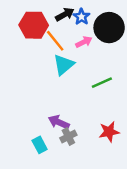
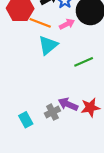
orange line: (55, 41) -> (40, 23), turned -30
purple arrow: (59, 122) -> (68, 104), moved

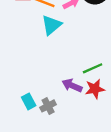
green line: (84, 62) -> (93, 68), moved
gray cross: (52, 112) -> (48, 106), moved

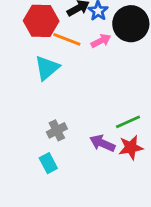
cyan triangle: (51, 25) -> (47, 68), moved
gray cross: (48, 106) -> (57, 130), moved

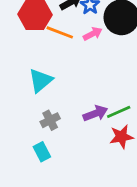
cyan triangle: (47, 68) -> (41, 80), moved
purple arrow: (102, 143) -> (95, 113), moved, turned 135

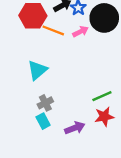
purple arrow: (95, 113) -> (75, 128), moved
cyan rectangle: (42, 152) -> (43, 121), moved

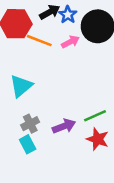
red star: (104, 117) -> (98, 139), turned 30
purple arrow: (75, 128) -> (64, 126), moved

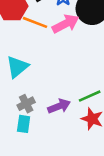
pink arrow: (70, 42) -> (65, 24), size x1.5
cyan rectangle: (28, 144) -> (24, 124), turned 36

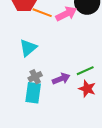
cyan rectangle: (24, 124) -> (33, 93), size x1.5

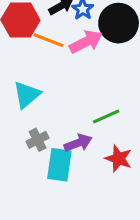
green line: (85, 71) -> (106, 116), moved
cyan rectangle: (33, 93) -> (59, 165), moved

